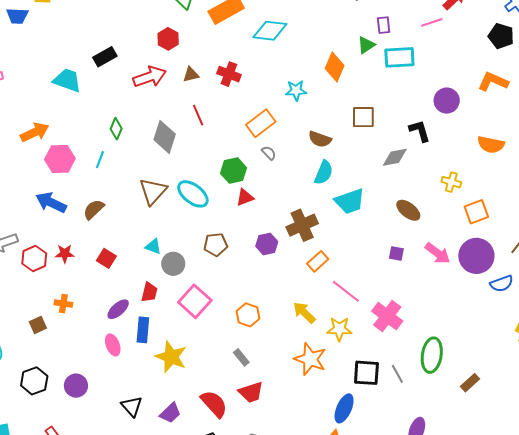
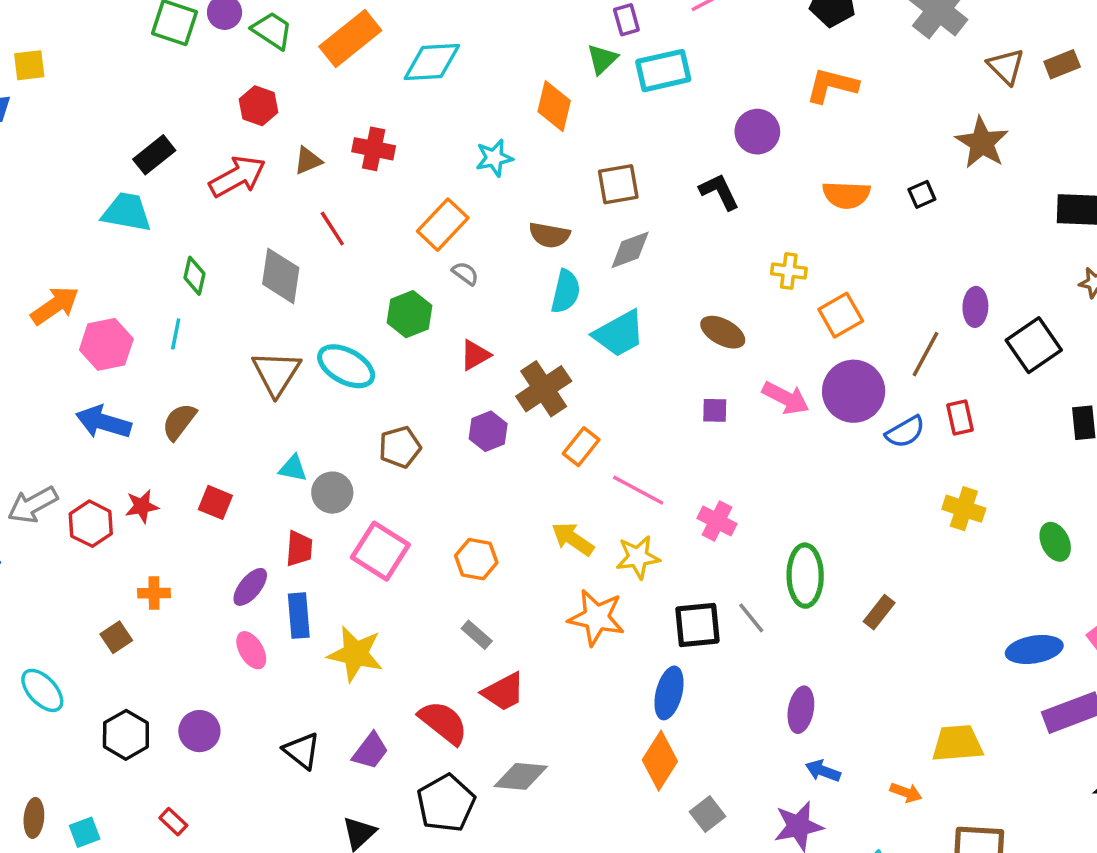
cyan trapezoid: (67, 80) -> (127, 212), moved
gray diamond: (395, 157) -> (630, 250), moved
red triangle: (245, 197) -> (475, 355), moved
pink cross: (387, 316) -> (717, 521), size x0.7

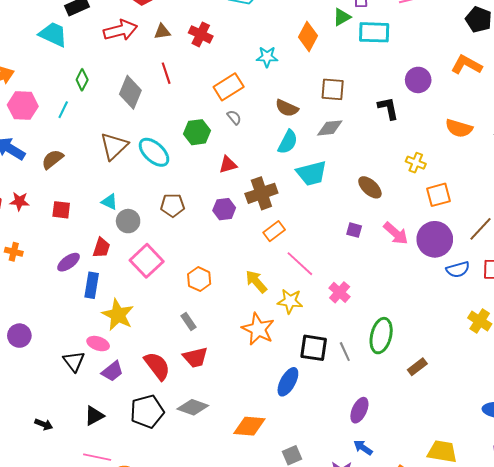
red square: (215, 502) -> (61, 210), turned -30
pink ellipse: (251, 650) -> (98, 344), moved, turned -55
orange diamond: (660, 761) -> (249, 426), moved, turned 48

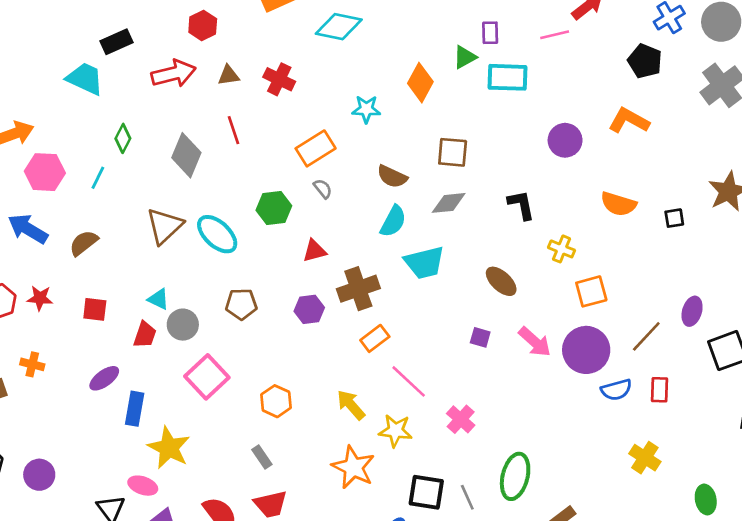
black L-shape: (388, 108) -> (521, 205), moved
red trapezoid: (101, 248) -> (145, 335), moved

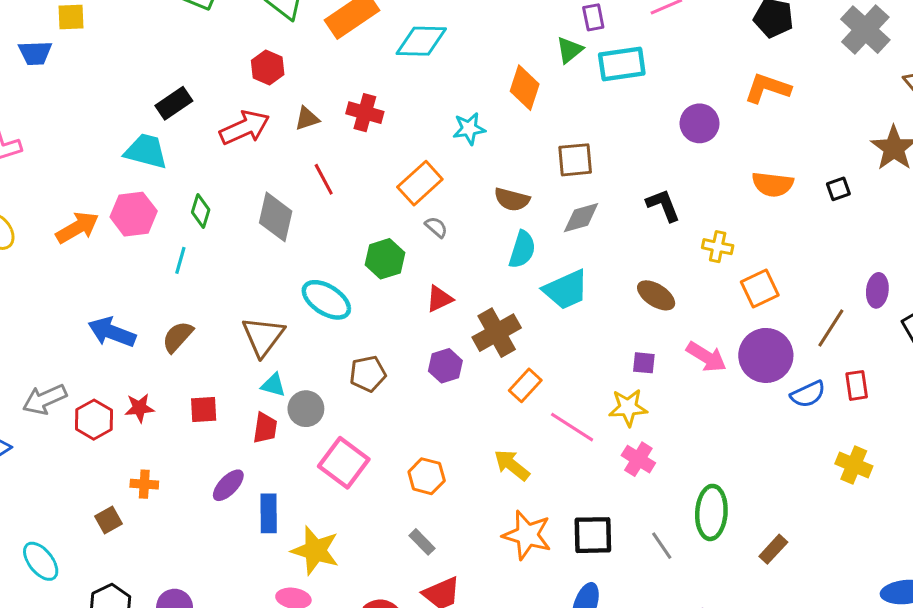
pink hexagon: (45, 172) -> (134, 214), moved
brown triangle: (165, 226) -> (263, 336), moved
yellow star: (395, 431) -> (628, 407), moved
black square: (426, 492) -> (593, 535), moved

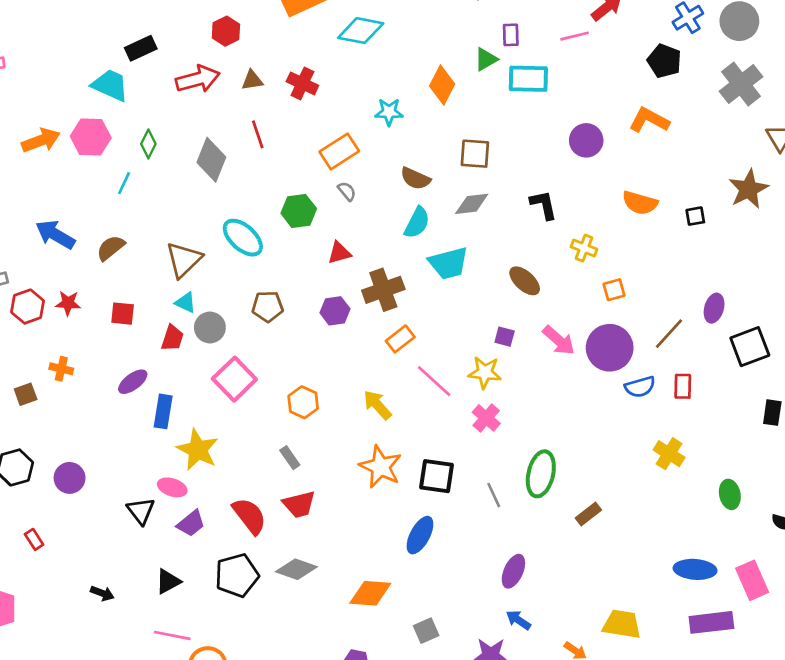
orange square: (760, 288) -> (614, 290), size x0.7

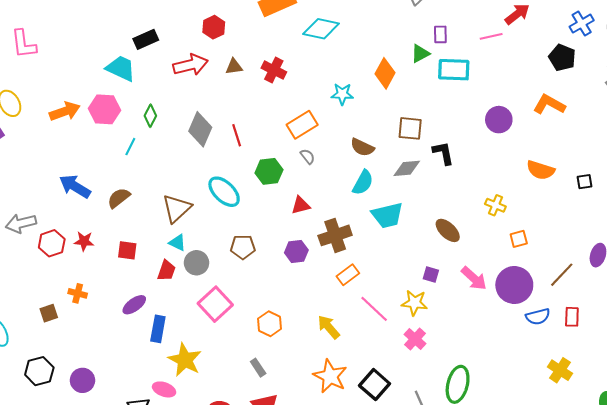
red line: (258, 134) -> (237, 135), moved
black L-shape: (544, 205) -> (443, 153), moved
black square: (436, 476) -> (375, 385), turned 32

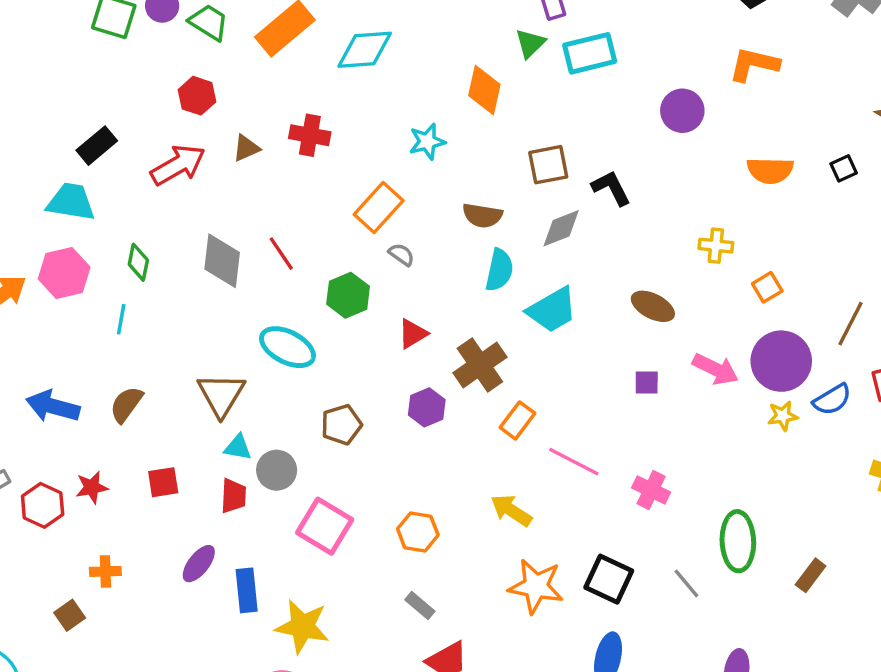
yellow star: (415, 303) -> (783, 416), moved, size x0.7

